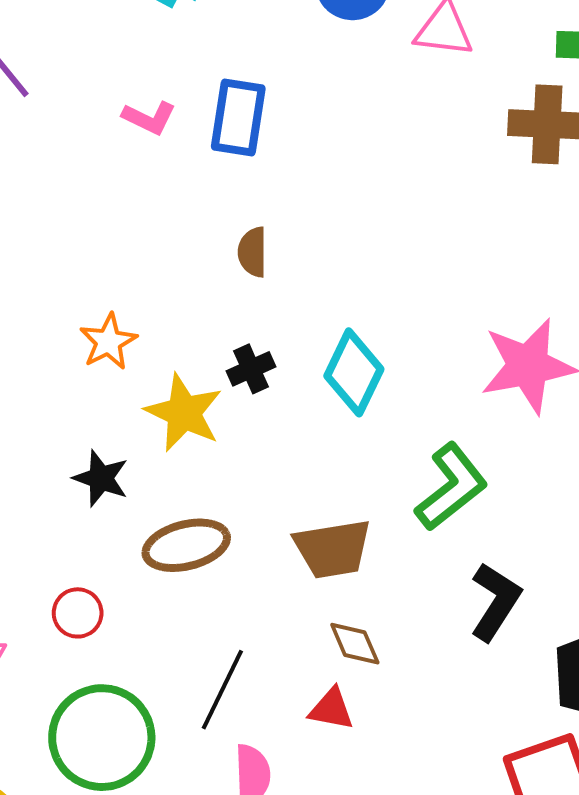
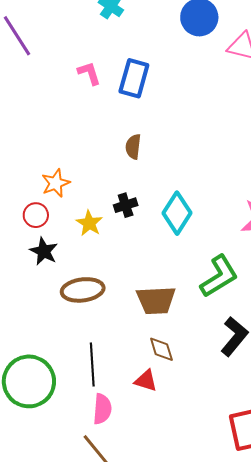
pink L-shape: (149, 118) -> (89, 73), turned -140
yellow star: (184, 413) -> (89, 223), size x0.7
red circle: (78, 613) -> (36, 215), moved
black line: (222, 690) -> (92, 364), turned -36

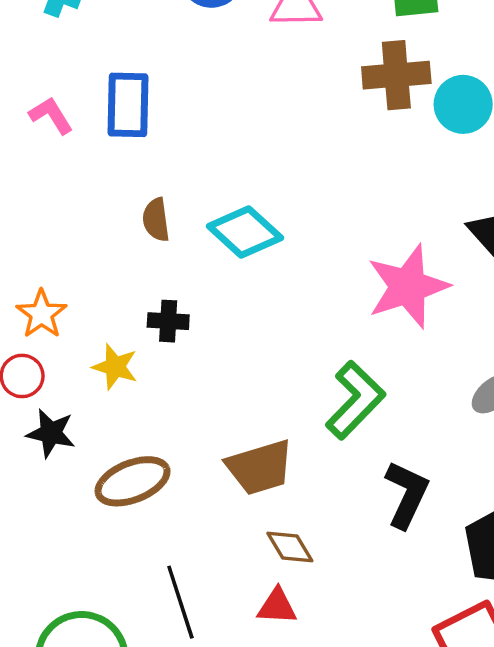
black cross: (126, 205) -> (168, 321), turned 35
cyan diamond: (177, 213) -> (245, 232), moved, turned -66

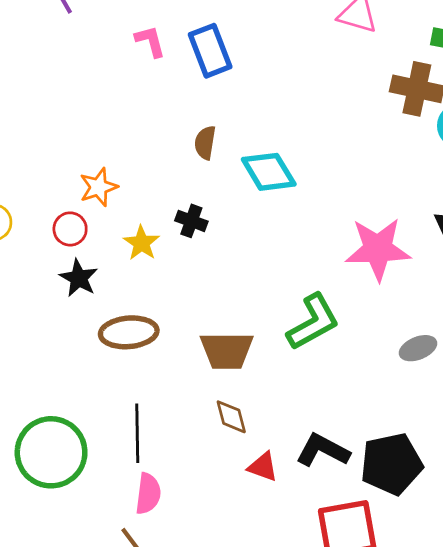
blue rectangle: (128, 105) -> (210, 51), turned -39
black L-shape: (407, 494) -> (323, 450), moved, turned -104
red triangle: (277, 606) -> (263, 467), moved

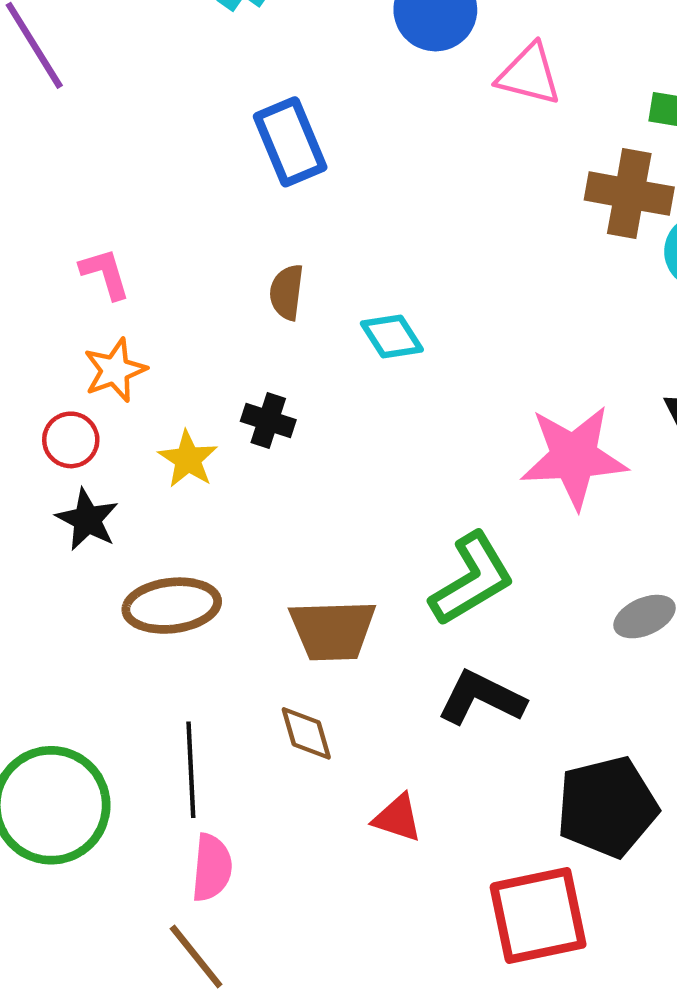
pink L-shape: (150, 41) -> (105, 274), moved
cyan diamond: (269, 172) -> (392, 336), size x0.7
brown diamond: (231, 417) -> (306, 733), moved
black L-shape: (323, 450) -> (481, 698), moved

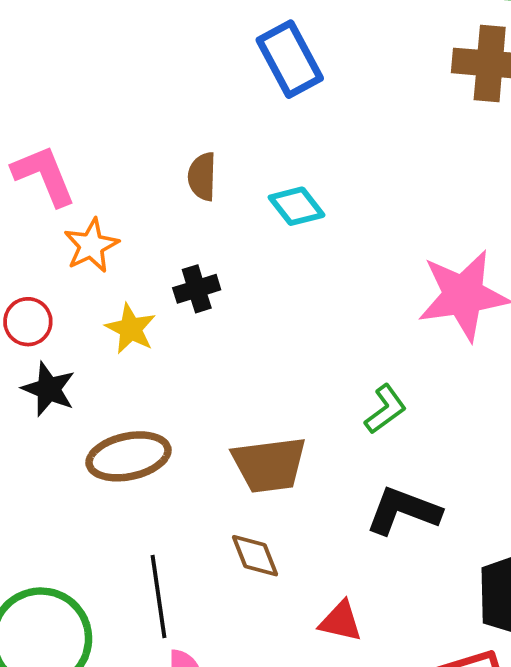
blue rectangle: (290, 142) -> (290, 59), moved
pink L-shape: (105, 274) -> (44, 175), size x1.4
orange star: (115, 370) -> (91, 245), moved
black cross: (268, 421) -> (197, 289), turned -30
green L-shape: (472, 579) -> (385, 409), size x0.6

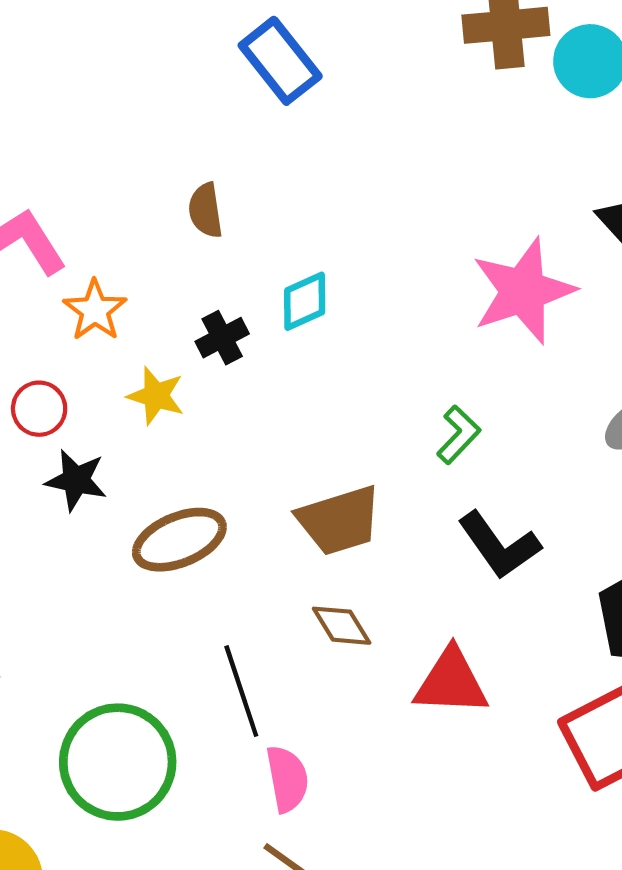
cyan diamond: (297, 206) -> (305, 301), moved, turned -66
black L-shape: (403, 511) -> (499, 545), turned -136
red triangle: (341, 621) -> (451, 682), size x1.5

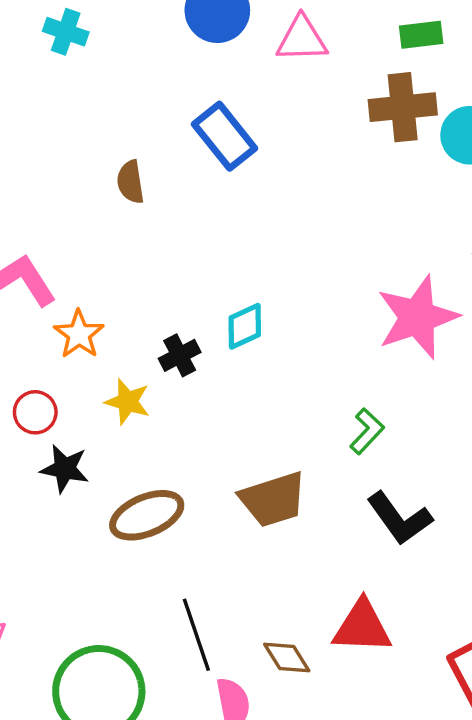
brown semicircle: (206, 210) -> (130, 182), moved
brown diamond: (342, 626) -> (287, 657), moved

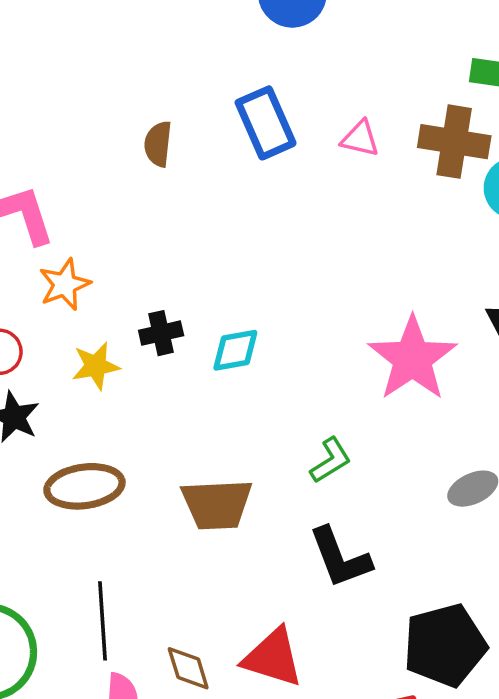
pink triangle: (302, 39) -> (360, 139), moved, size x0.7
pink star: (417, 317) -> (412, 359), turned -30
cyan diamond: (245, 326) -> (235, 350), moved
yellow star: (128, 402) -> (96, 366), turned 30

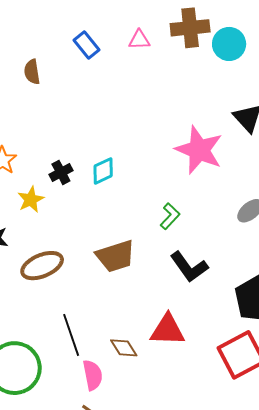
blue rectangle: (266, 123) -> (86, 45), size x0.7

